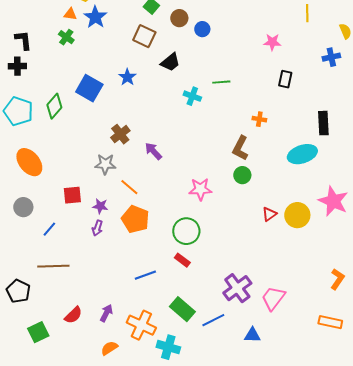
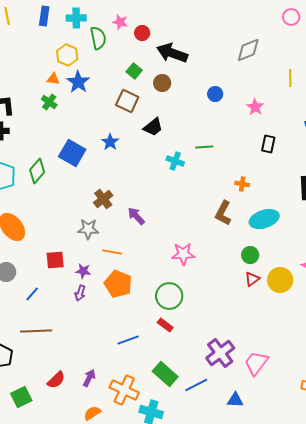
blue circle: (202, 29) -> (215, 94), moved
pink star: (272, 42) -> (255, 107), turned 30
cyan ellipse: (302, 154) -> (264, 219), moved
green circle: (242, 175) -> (250, 255), moved
orange line: (129, 187) -> (112, 252), turned -30

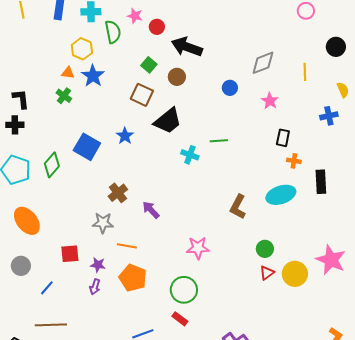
gray diamond: (248, 50) -> (263, 63), moved
black trapezoid: (153, 127) -> (168, 121), size x1.4
orange cross: (242, 184) -> (294, 161), moved
cyan ellipse: (264, 219) -> (281, 195), moved

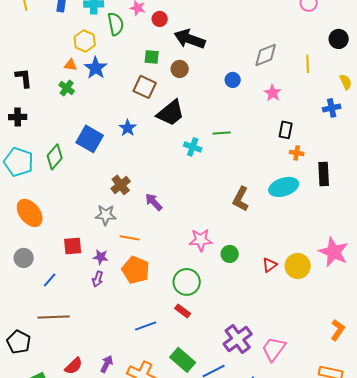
green square: (149, 65) -> (152, 57), turned -35
black L-shape: (21, 99) -> (24, 78), moved
green circle: (265, 249) -> (230, 254), moved

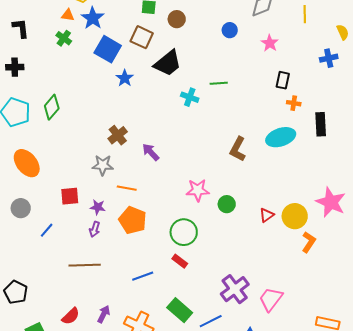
blue square: (90, 139) -> (108, 49), moved
brown line: (54, 317) -> (85, 265), moved
orange L-shape: (338, 330) -> (309, 242), moved

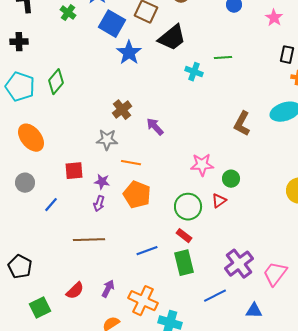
blue star: (125, 78) -> (129, 53), size x1.4
red triangle: (267, 215) -> (219, 201), moved
green rectangle: (180, 310) -> (184, 263), moved, turned 35

